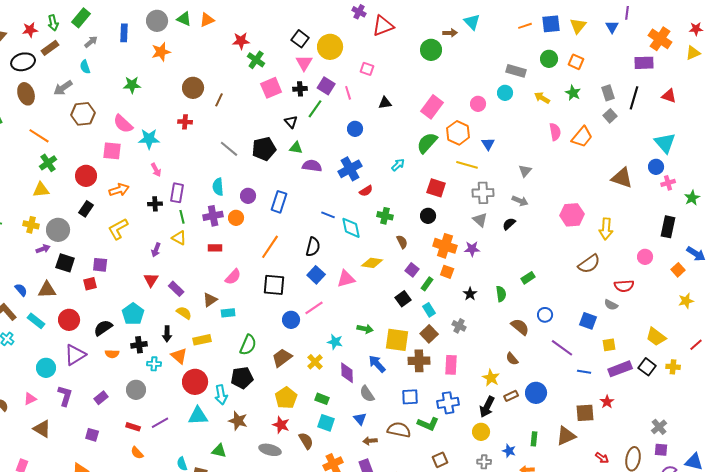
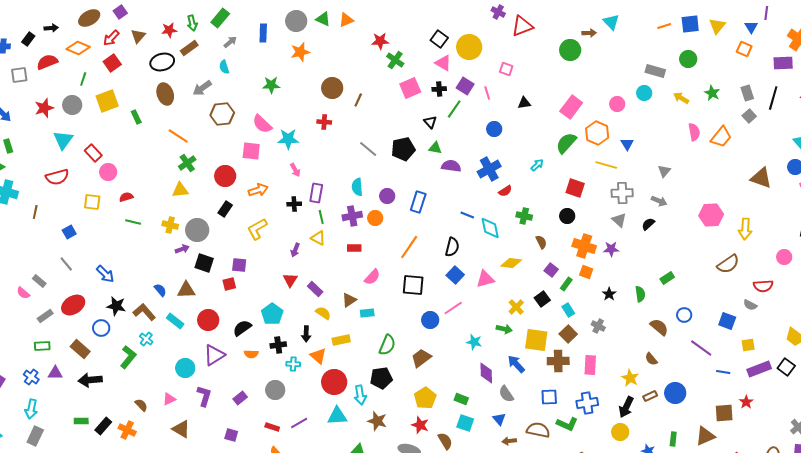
orange square: (576, 62) -> (744, 49), moved
pink triangle: (304, 63) -> (443, 63), turned -30
yellow cross: (315, 362) -> (516, 307), moved

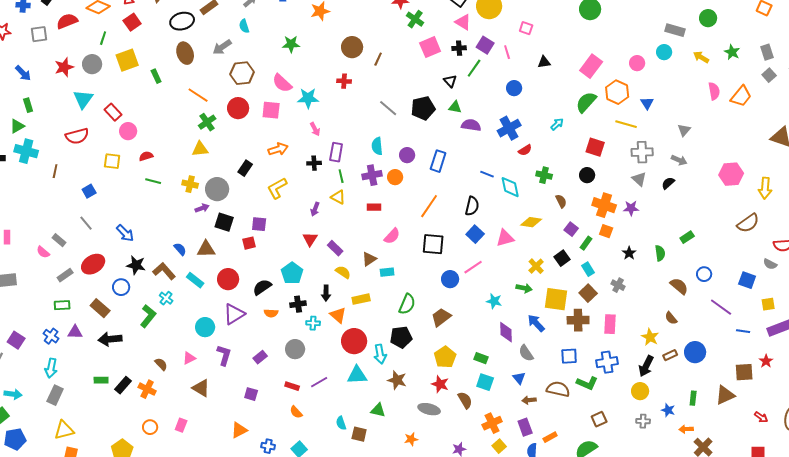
red circle: (225, 176) -> (238, 108), moved

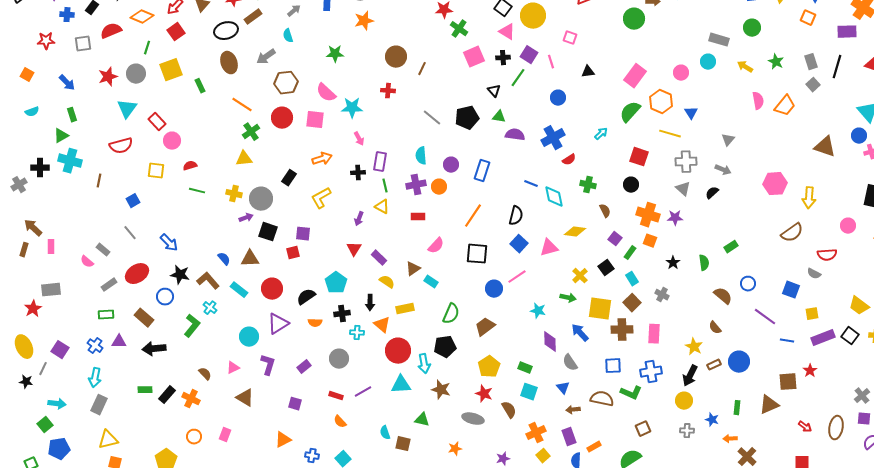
cyan rectangle: (387, 272) -> (431, 282), turned 40

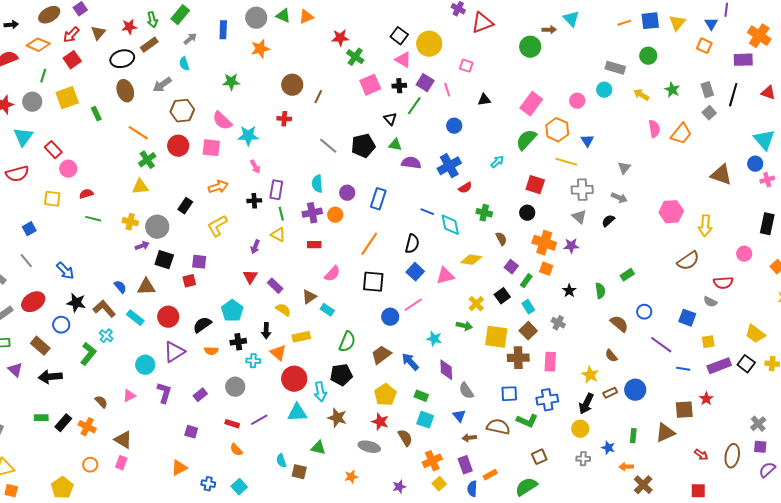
blue arrow: (580, 333) -> (410, 362), moved
purple triangle: (119, 342) -> (15, 370), turned 42
brown triangle: (245, 398) -> (123, 440), moved

